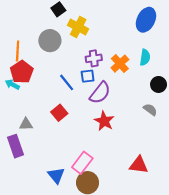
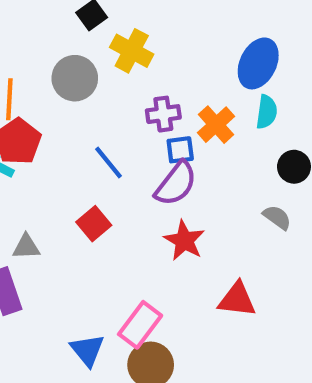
blue ellipse: (146, 20) -> (258, 63), moved
blue square: (88, 76) -> (180, 150), moved
red triangle: (139, 165) -> (237, 300), moved

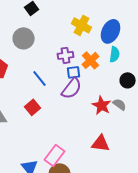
yellow cross: (132, 51) -> (82, 25), moved
red star: (184, 241) -> (102, 105), moved

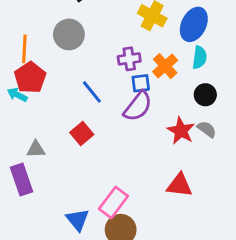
black circle: (128, 80) -> (205, 95), moved

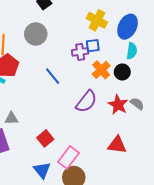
orange cross: (165, 66) -> (101, 70), moved
blue square: (141, 83) -> (93, 46), moved
black circle: (205, 95) -> (122, 72), moved
purple semicircle: (138, 106) -> (86, 102), moved
red square: (82, 134) -> (45, 138), moved

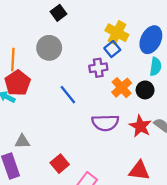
blue square: (93, 46) -> (112, 49), moved, turned -32
purple semicircle: (86, 102) -> (105, 123), turned 50

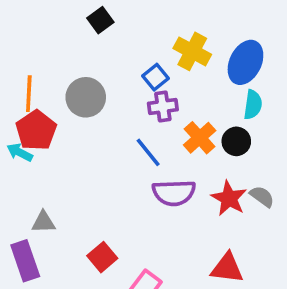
gray circle: (49, 48) -> (86, 97), moved
blue square: (112, 49) -> (156, 77), moved
blue line: (68, 95) -> (148, 152), moved

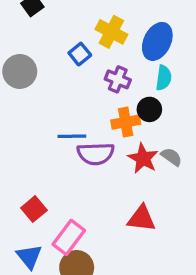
purple cross: (163, 106) -> (118, 79), moved, turned 30
orange cross: (200, 138) -> (126, 122), moved, turned 32
blue line: (148, 152) -> (72, 136), moved, turned -52

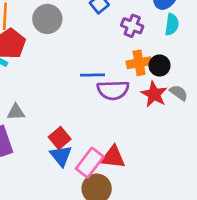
black circle: (149, 109) -> (160, 65), moved
red triangle: (141, 219) -> (113, 157), moved
blue triangle: (29, 256) -> (61, 156), moved

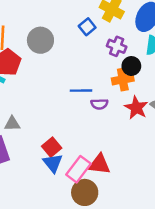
black circle: (160, 65) -> (131, 66), moved
purple semicircle: (113, 90) -> (99, 104), size x0.6

